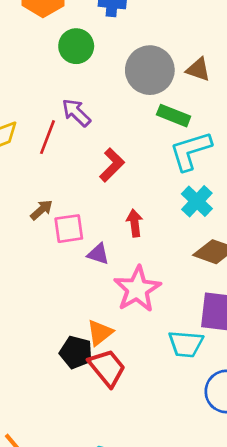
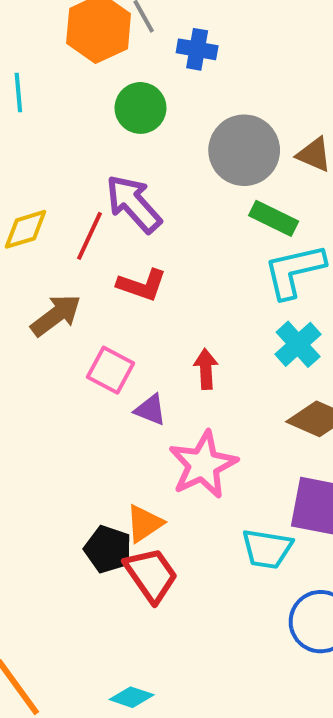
purple arrow: (76, 113) -> (134, 204), size x1.4
red L-shape: (112, 165) -> (142, 285), moved, turned 60
brown arrow: (41, 210) -> (56, 315), moved, size x1.5
pink square: (69, 229) -> (110, 370), turned 32

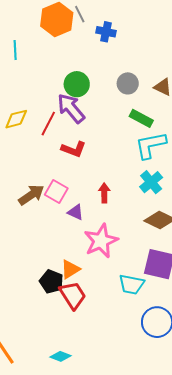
green circle: (140, 108) -> (77, 84), moved
gray circle: (244, 150) -> (128, 83), size x0.6
brown arrow: (56, 315) -> (31, 195), moved

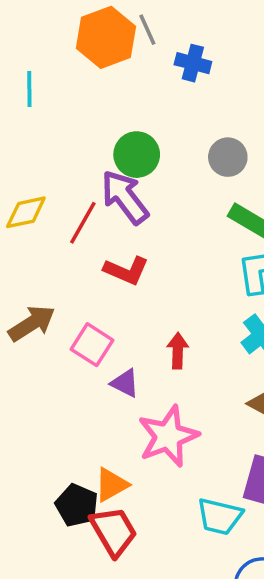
brown arrow: (31, 195) -> (32, 323), moved

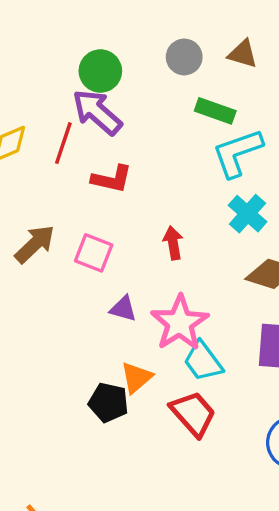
purple triangle: (125, 383) -> (123, 309), moved
cyan trapezoid: (220, 516) -> (203, 361), moved, turned 51
red trapezoid: (114, 531) -> (193, 414), moved

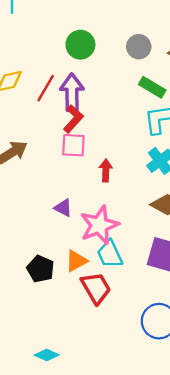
purple arrow: (97, 112) -> (72, 92), moved, turned 36
red L-shape: (112, 179) -> (73, 119), turned -72
pink square: (94, 253) -> (73, 145), moved, turned -30
orange triangle: (136, 377) -> (76, 261), moved

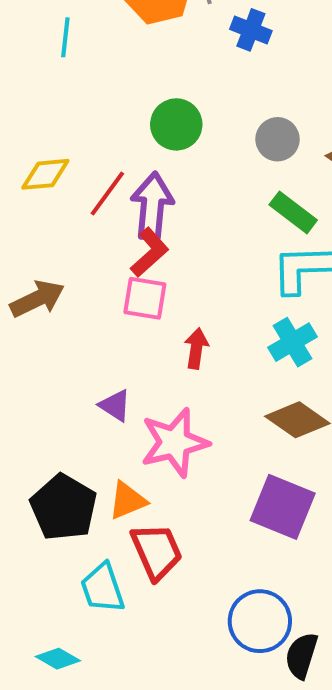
cyan trapezoid: (110, 254) -> (103, 588), moved
black pentagon: (41, 269) -> (64, 507), size x1.4

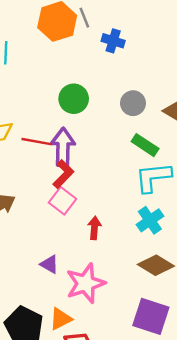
red line: (107, 193) -> (36, 142), turned 68
pink square: (145, 298) -> (62, 201), turned 32

